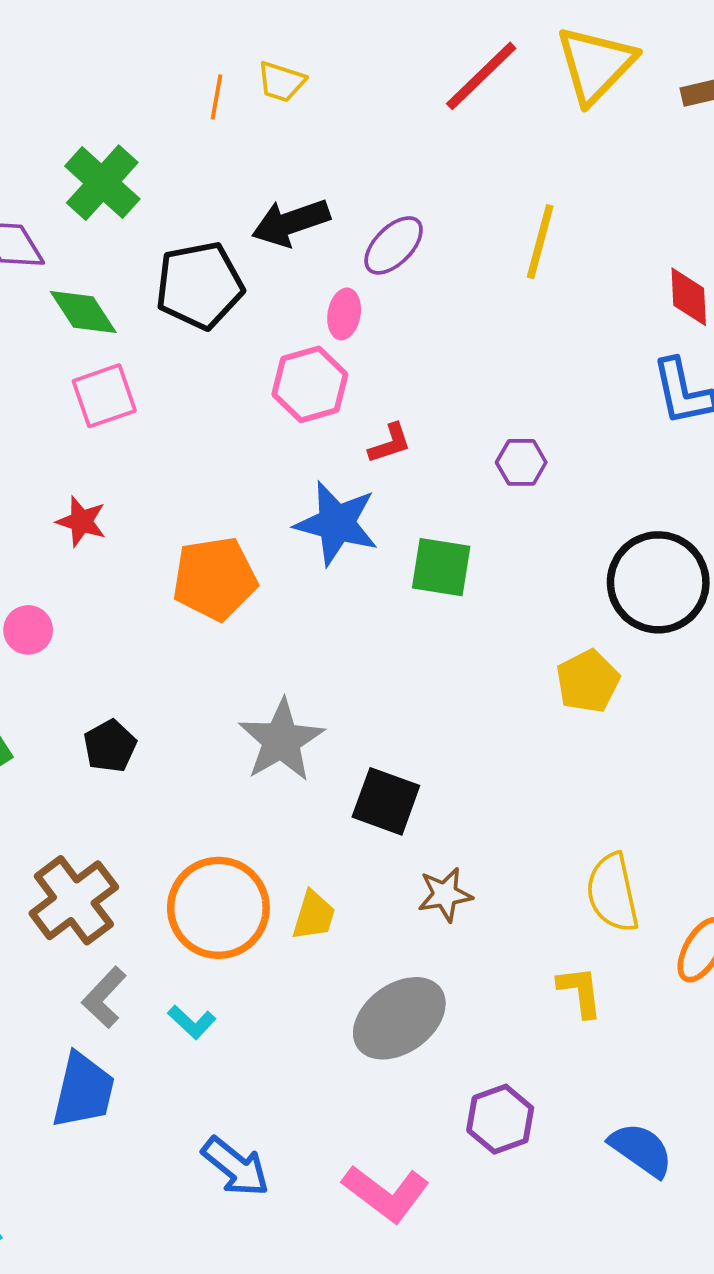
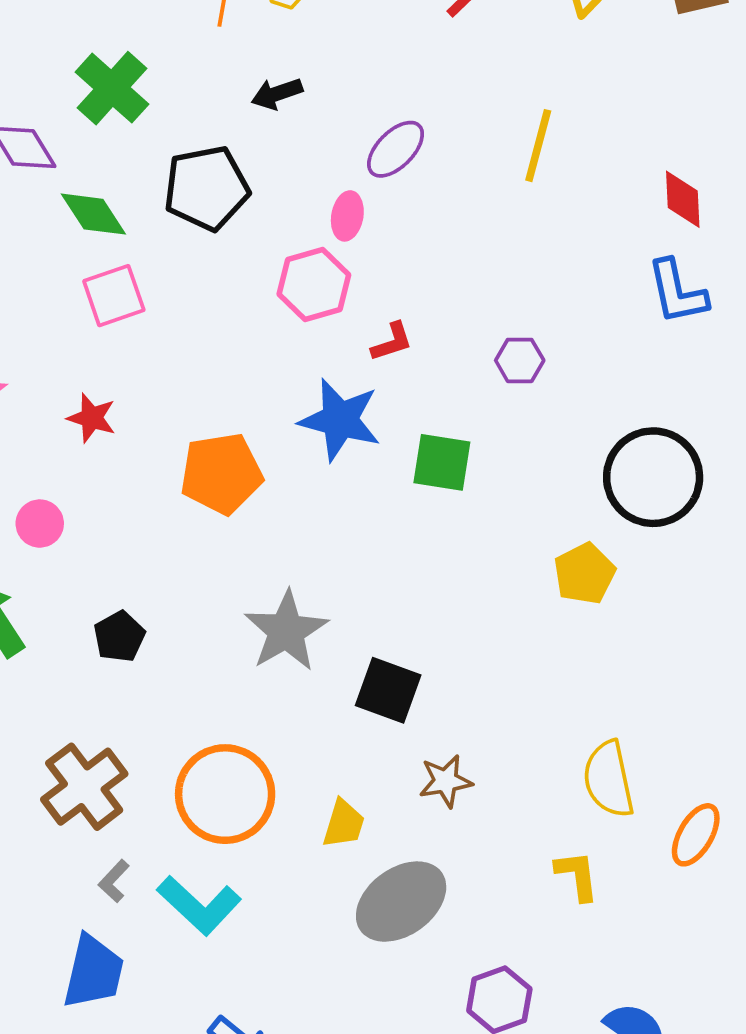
black arrow: (291, 223) -> (277, 94), moved, size x0.7
yellow trapezoid: (314, 915) -> (344, 824), moved
gray L-shape: (104, 997) -> (114, 881), size x0.7
cyan L-shape: (192, 1022) -> (199, 905), size x1.8

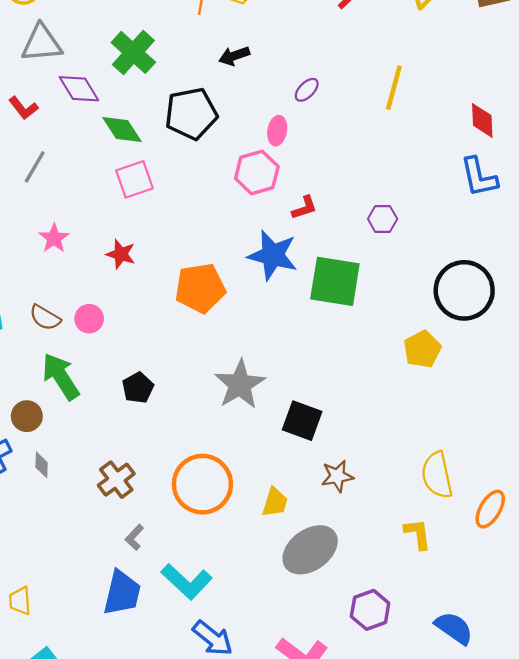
purple ellipse: (396, 149) -> (307, 90), size x0.7
green square: (442, 462) -> (335, 281), size x1.4
brown cross: (84, 787) -> (116, 480), size x0.7
cyan L-shape: (199, 905) -> (187, 582), moved

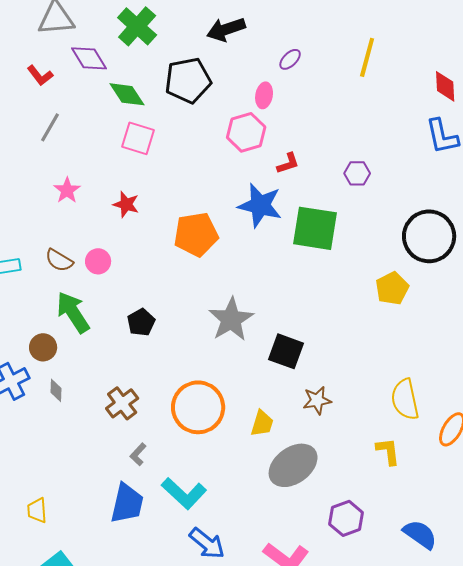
black arrow: (234, 56) -> (226, 29), size x1.4
pink square: (134, 179) -> (138, 138), turned 36

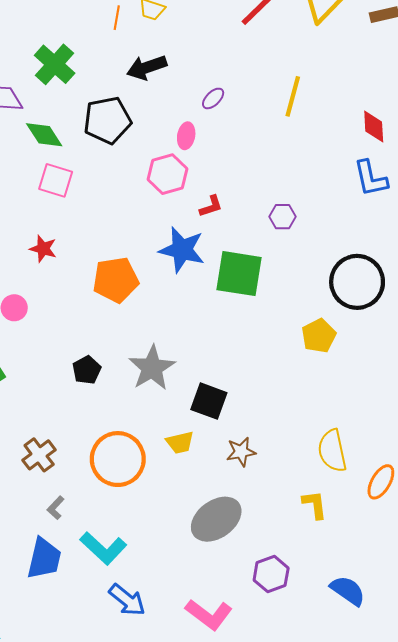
black pentagon: (141, 322) -> (87, 370), moved
yellow trapezoid: (262, 423) -> (180, 442), moved, turned 60

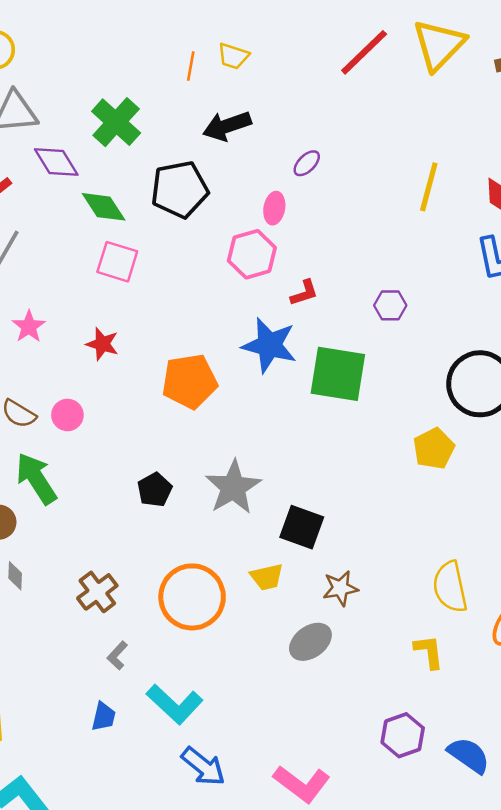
yellow line: (293, 96) -> (429, 187), moved
gray ellipse: (216, 519) -> (310, 642), moved, size x0.7
blue trapezoid: (44, 559) -> (104, 717), size x0.6
purple hexagon: (271, 574) -> (403, 735), moved

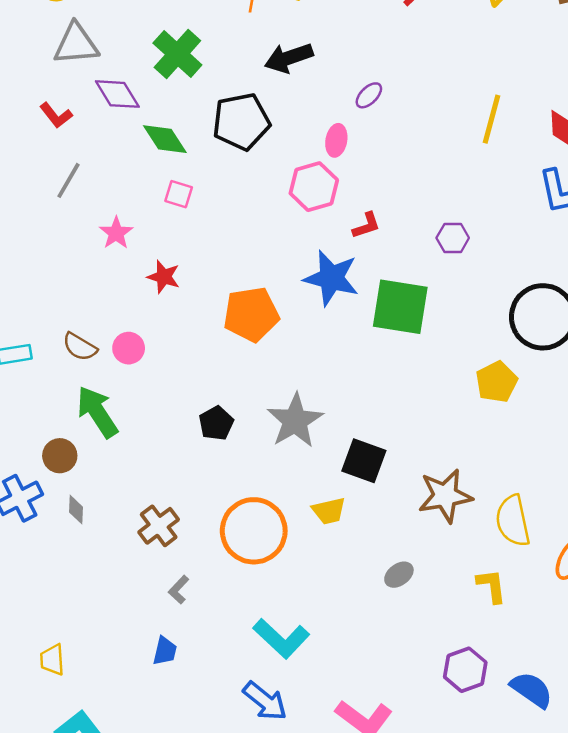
pink square: (117, 262) -> (179, 194), size x0.7
pink star: (29, 327) -> (116, 233), moved
brown star: (340, 588) -> (445, 496), moved, size x1.5
gray ellipse: (310, 642) -> (399, 575), moved, size x0.7
cyan L-shape: (175, 704) -> (281, 638), moved

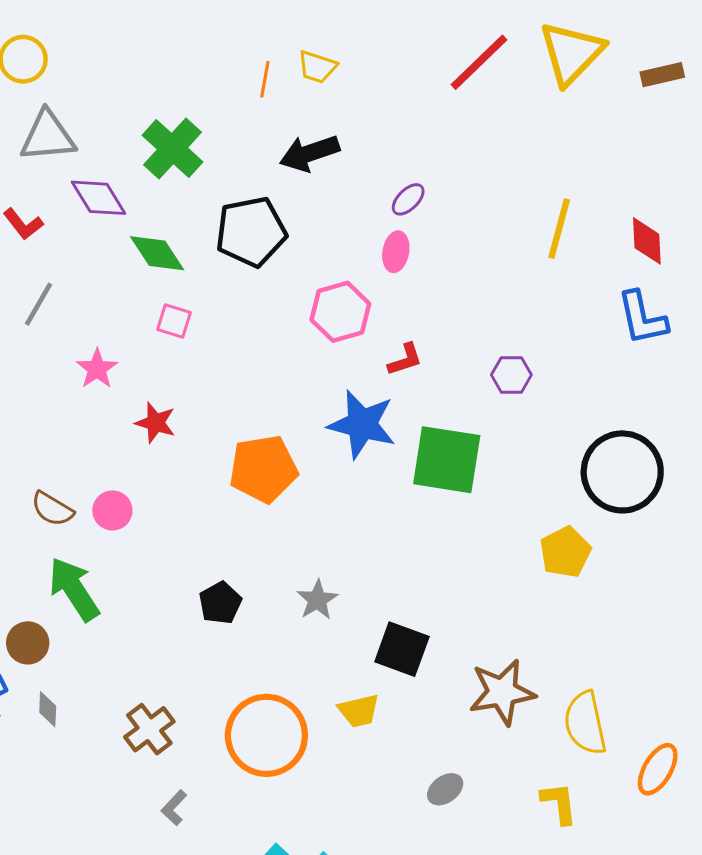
pink ellipse: (336, 140) -> (396, 252), moved
gray star: (295, 421) -> (317, 600), size x0.6

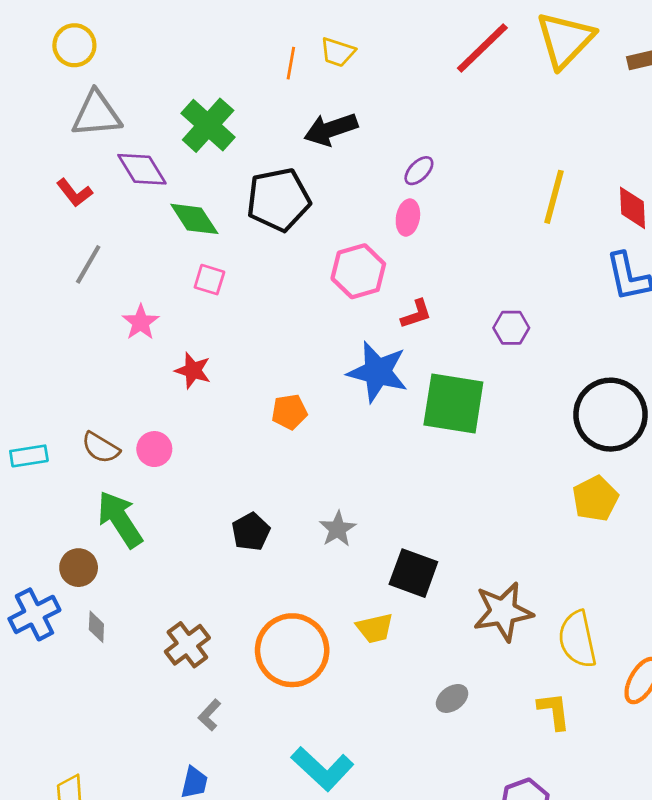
orange pentagon: (263, 469) -> (289, 412), size x0.6
yellow pentagon: (565, 552) -> (595, 499), moved

